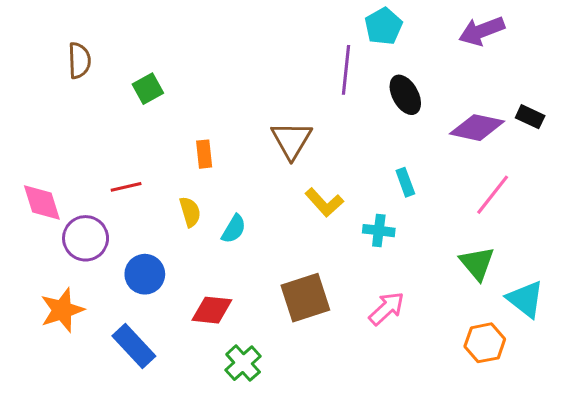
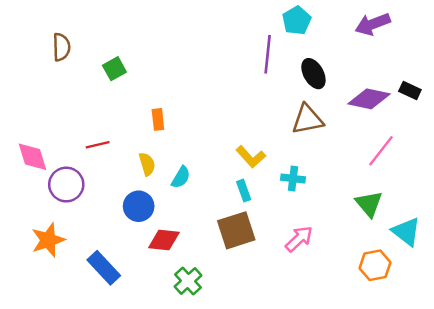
brown triangle: (291, 140) -> (307, 119), moved, turned 48
cyan rectangle: (405, 182) -> (244, 191), moved
blue circle: (145, 274) -> (139, 206), moved

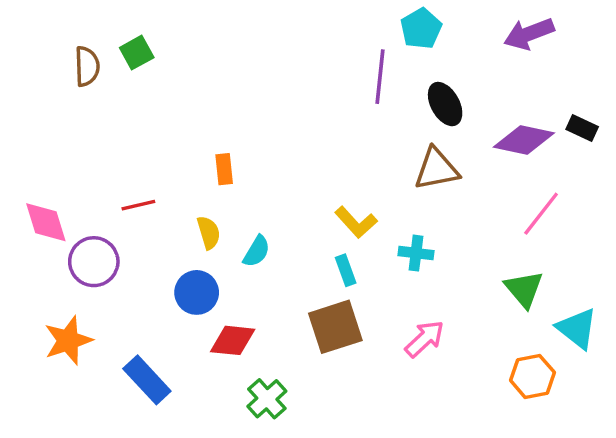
green square: (114, 69) -> (137, 53), moved

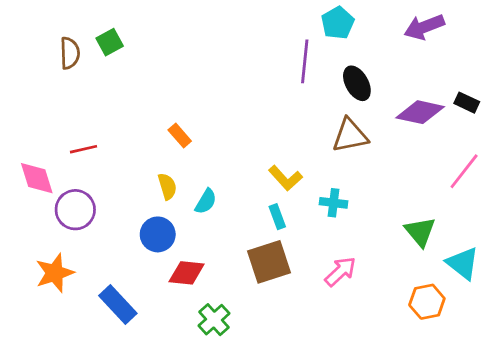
orange rectangle: (224, 169) -> (180, 136), turned -35
red line: (138, 205) -> (84, 149), moved
pink line: (541, 214) -> (464, 171), moved

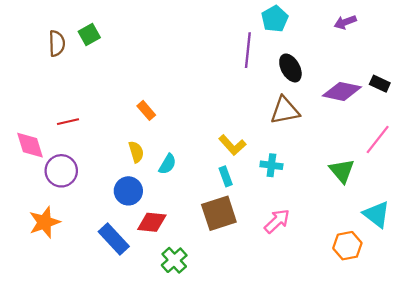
purple arrow: (424, 27) -> (345, 22), size x0.7
green triangle: (420, 232) -> (342, 171), moved
blue rectangle: (118, 304) -> (114, 239), moved

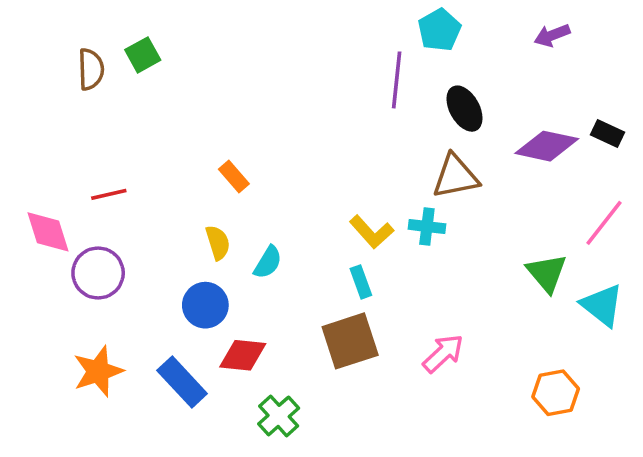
cyan cross: (271, 165) -> (427, 227), moved
cyan triangle: (376, 214) -> (602, 305), moved
orange star: (45, 222) -> (98, 371), moved

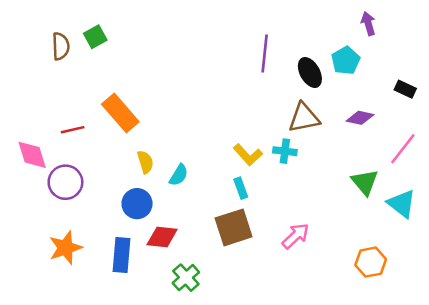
cyan pentagon: (439, 30) -> (346, 61), moved
purple arrow: (552, 35) -> (368, 24), turned 95
purple diamond: (547, 146) -> (360, 118), moved, size x0.7
orange rectangle: (234, 176) -> (120, 113), moved, size x1.8
blue rectangle: (182, 382) -> (122, 255), turned 48

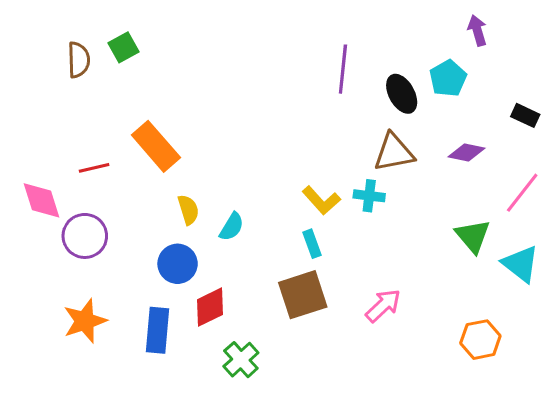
red diamond: (162, 237) -> (210, 307), turned -32

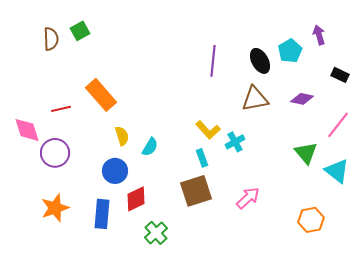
purple arrow: (477, 30) -> (319, 35), moved
purple line: (343, 69) -> (213, 61), moved
cyan cross: (369, 196) -> (235, 142), moved, turned -36

